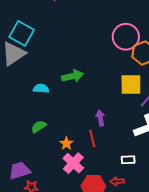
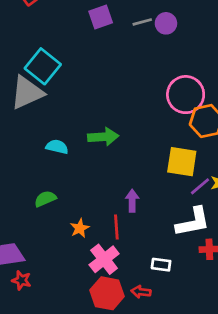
pink cross: (73, 163) -> (104, 259), moved

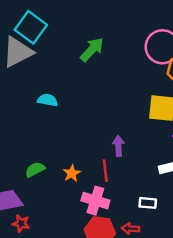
green arrow: (103, 137) -> (92, 50), moved, turned -40
green semicircle: (45, 199) -> (35, 169), moved
pink cross: (104, 259) -> (95, 201), turned -32

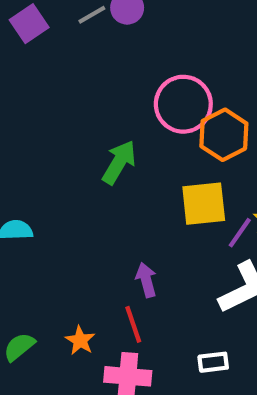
green arrow: (92, 50) -> (119, 162), moved

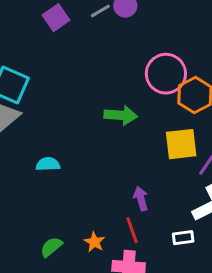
green arrow: (119, 162) -> (121, 115), turned 64
white rectangle: (213, 362) -> (183, 238), moved

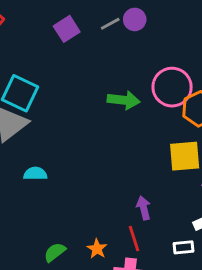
green arrow: (121, 115) -> (124, 100), moved
cyan semicircle: (48, 164) -> (35, 174), moved

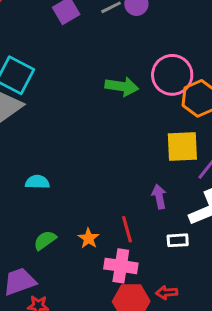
cyan semicircle: (35, 174) -> (37, 182), moved
purple arrow: (144, 208) -> (159, 197), moved

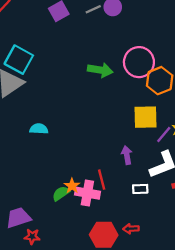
cyan semicircle: (37, 182) -> (39, 129), moved
green semicircle: (45, 240) -> (61, 193), moved
pink cross: (121, 266) -> (87, 193), moved

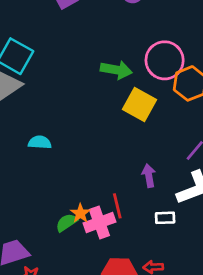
yellow square: (145, 117) -> (140, 105), moved, turned 30
pink cross: (87, 193) -> (99, 222), turned -30

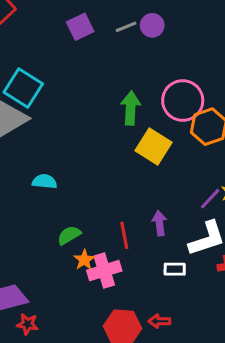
green arrow: (116, 70) -> (131, 108), turned -100
red line: (117, 206) -> (124, 235), moved
green semicircle: (67, 223) -> (69, 235), moved

